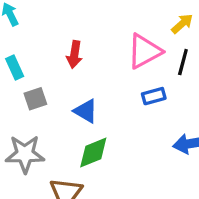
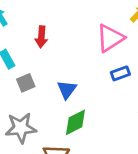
red arrow: (74, 54) -> (41, 37), moved
blue triangle: (86, 111) -> (67, 90), turned 40

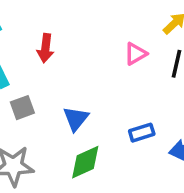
pink triangle: (110, 38) -> (135, 54), size x0.6
blue rectangle: (120, 73) -> (142, 133), moved

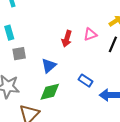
red arrow: (45, 48) -> (67, 39), moved
blue rectangle: (142, 133) -> (85, 81), turned 40

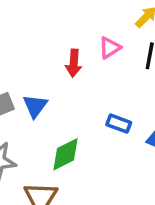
blue triangle: (49, 66) -> (35, 106), moved

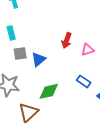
pink triangle: (110, 48) -> (87, 50), moved

